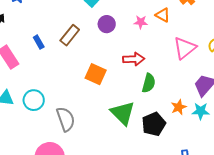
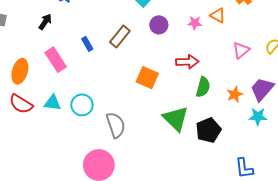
pink triangle: (185, 48) -> (241, 50), size x0.7
orange star: (179, 107) -> (235, 94), moved

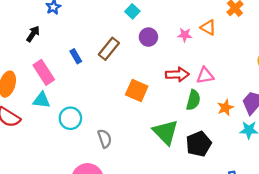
pink triangle: (241, 50) -> (205, 76), moved, turned 30
cyan triangle: (52, 103) -> (42, 100), moved
gray semicircle: (116, 125) -> (105, 139), size x0.7

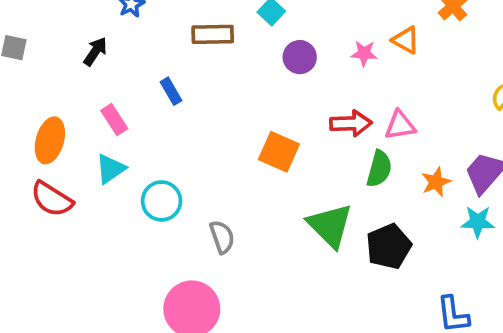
brown rectangle: (109, 49) -> (213, 34), moved, turned 50
pink rectangle: (44, 72) -> (114, 120), size x0.7
cyan triangle: (42, 100) -> (110, 169), turned -42

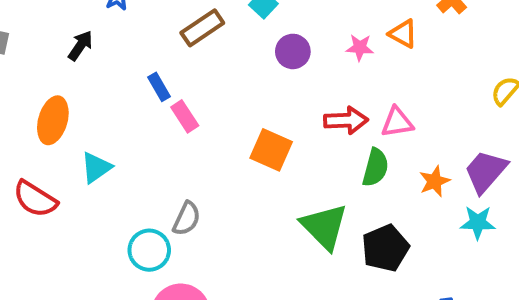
brown rectangle: (213, 34) -> (202, 28), turned -33
pink rectangle: (114, 120) -> (185, 116), moved
orange ellipse: (50, 140) -> (53, 120), moved
cyan circle: (162, 201) -> (149, 250), moved
gray semicircle: (222, 237) -> (187, 219), moved, turned 44

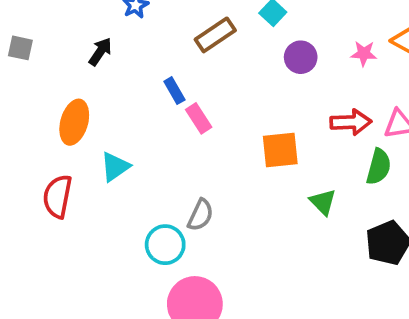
orange square: (271, 150) -> (280, 150), turned -30
red semicircle: (35, 199) -> (58, 196), turned 69
green triangle: (324, 227) -> (323, 202), moved, size x0.6

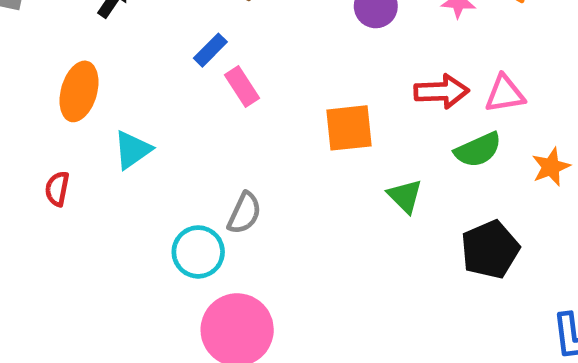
blue rectangle: (174, 91) -> (210, 50), turned 75
green semicircle: (379, 167) -> (478, 150), turned 51
red semicircle: (58, 196) -> (57, 189), size x0.6

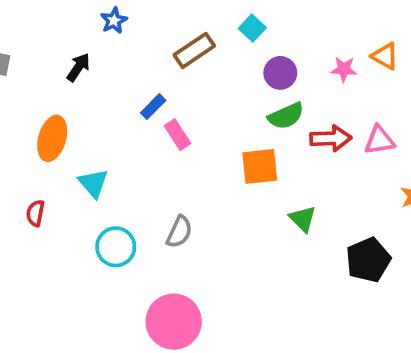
cyan triangle: (133, 150) -> (93, 183), turned -36
green semicircle: (478, 150) -> (286, 116), moved
cyan circle: (198, 252) -> (116, 247), moved

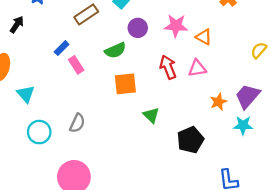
orange triangle: (385, 56) -> (204, 37), moved
pink star: (344, 69) -> (176, 26), size x1.5
green semicircle: (286, 116) -> (115, 50), moved
red arrow: (331, 138) -> (168, 67), turned -110

